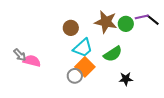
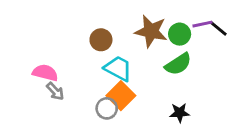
cyan trapezoid: (83, 48) -> (118, 68), turned -110
green semicircle: (113, 54) -> (178, 64), moved
gray arrow: (20, 55) -> (55, 91), moved
pink semicircle: (32, 61) -> (45, 73), moved

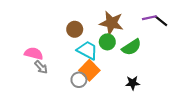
green circle: (180, 34) -> (107, 42), moved

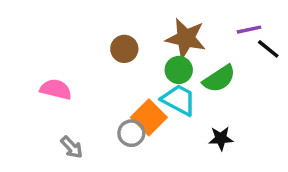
black line: (161, 21) -> (268, 49), moved
cyan trapezoid: (87, 50) -> (179, 100), moved
gray arrow: (41, 67) -> (72, 147), moved

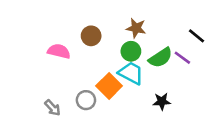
purple line: (249, 30) -> (182, 58), moved, turned 48
brown star: (186, 38) -> (136, 28), size x0.7
pink semicircle: (56, 89) -> (59, 51), moved
gray circle: (131, 133) -> (86, 100), moved

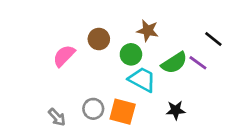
pink semicircle: (59, 51) -> (64, 56), turned -60
green circle: (131, 51) -> (131, 54), moved
orange square: (109, 86) -> (123, 112), moved, turned -30

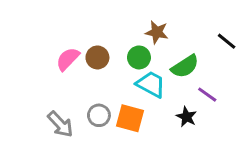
brown circle: (99, 39) -> (97, 57), moved
purple line: (198, 63) -> (207, 95), moved
black star: (176, 110) -> (186, 117), turned 30
gray arrow: (57, 117) -> (60, 124), size x1.4

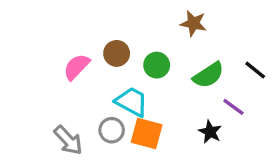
brown star: (157, 32) -> (193, 23), moved
black line: (227, 41) -> (255, 70), moved
brown circle: (97, 57) -> (117, 53), moved
cyan trapezoid: (151, 84) -> (132, 102), moved

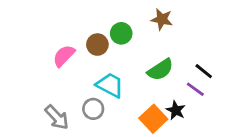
green circle: (157, 65) -> (121, 33), moved
black line: (255, 70) -> (204, 71), moved
green semicircle: (208, 75) -> (160, 70), moved
orange square: (147, 134) -> (153, 119), moved, turned 32

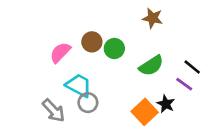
green circle: (121, 33) -> (114, 48), moved
cyan trapezoid: (110, 85) -> (79, 85), moved

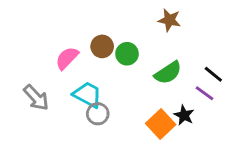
gray arrow: (54, 111) -> (36, 98), moved

